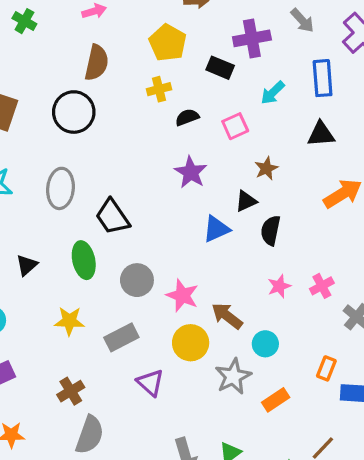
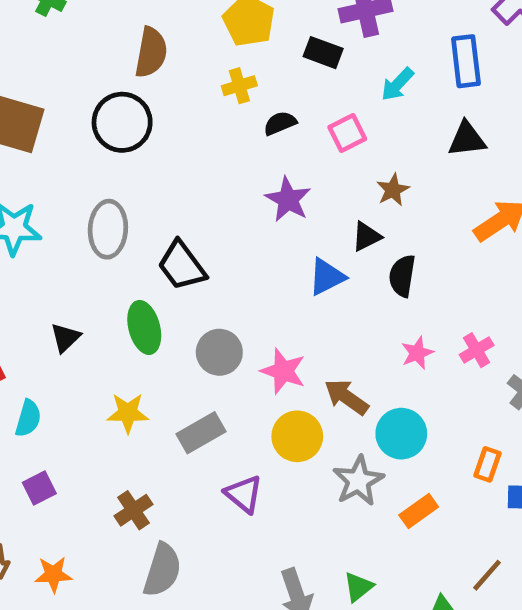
cyan circle: (265, 344) -> (401, 434), size x1.4

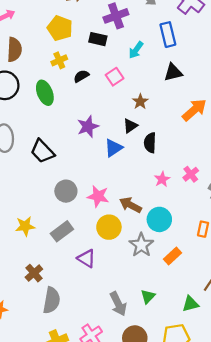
purple star: (288, 200) -> (88, 126), moved, turned 30
green ellipse: (144, 327) -> (45, 93), moved

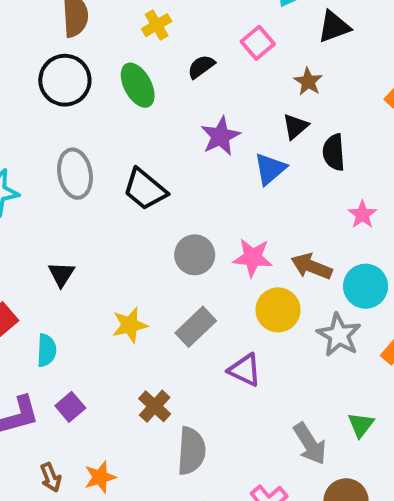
black triangle: (173, 72) -> (334, 27), moved
black semicircle: (81, 76) -> (201, 67), moved

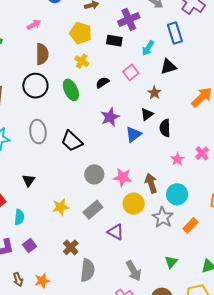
yellow cross: (157, 25) -> (82, 61), turned -32
brown arrow: (311, 266) -> (151, 183), turned 48
gray arrow: (310, 444) -> (134, 271), moved

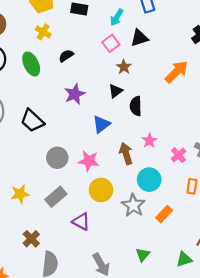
pink square: (131, 72) -> (111, 43), moved
blue triangle: (133, 134) -> (101, 124), moved
pink cross: (202, 153) -> (178, 155), moved
brown arrow: (151, 183) -> (126, 154), moved

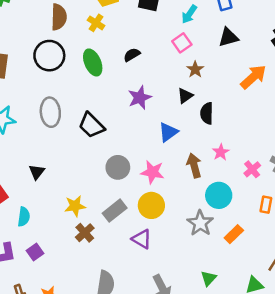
yellow cross: (43, 32) -> (96, 23), moved
black triangle: (139, 38) -> (228, 37), moved
yellow circle: (101, 190) -> (151, 205), moved
brown cross: (31, 239) -> (85, 233), moved

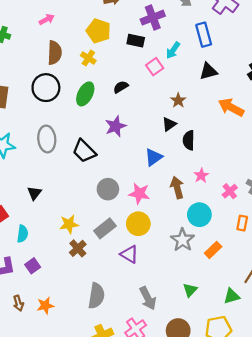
pink square: (182, 43) -> (155, 67), moved
green ellipse: (93, 62) -> (85, 94), turned 50
orange arrow: (253, 77) -> (231, 107), turned -110
purple star: (140, 98) -> (116, 126), moved

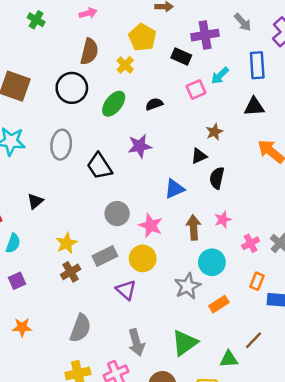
yellow star: (69, 224) -> (66, 243), turned -30
green triangle: (190, 290) -> (185, 343), size x1.6

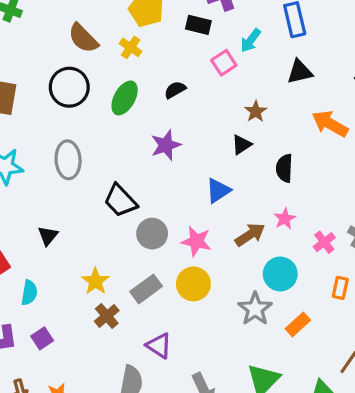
brown semicircle: (89, 51) -> (83, 38), turned 132
black trapezoid: (100, 166) -> (120, 201), moved
black semicircle: (217, 178) -> (284, 168), moved
brown arrow: (194, 227) -> (250, 235), turned 70
purple triangle: (126, 290) -> (159, 346), moved

